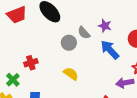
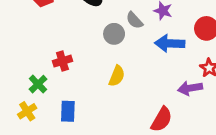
blue arrow: (110, 50) -> (170, 43), turned -45
yellow semicircle: (71, 74) -> (117, 76), turned 77

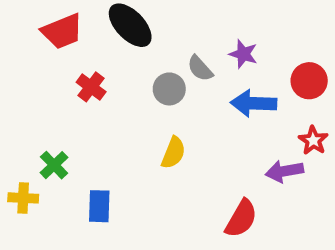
red cross: (62, 61) -> (91, 87), moved, turned -36
yellow cross: (27, 111) -> (23, 198), moved, turned 36

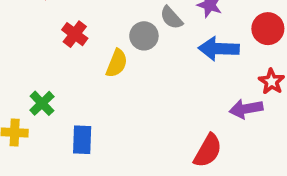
yellow semicircle: (173, 153) -> (117, 63), moved

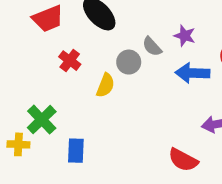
green cross: (42, 103) -> (42, 120), size x1.4
red semicircle: (208, 151) -> (183, 160), turned 88

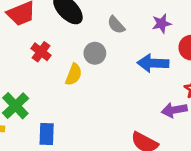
purple star: (185, 36) -> (162, 23), moved, turned -30
gray semicircle: (152, 47) -> (116, 25), moved

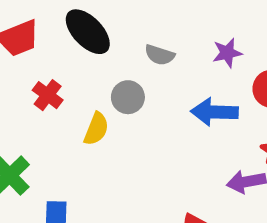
gray semicircle: (116, 25) -> (160, 55), turned -30

